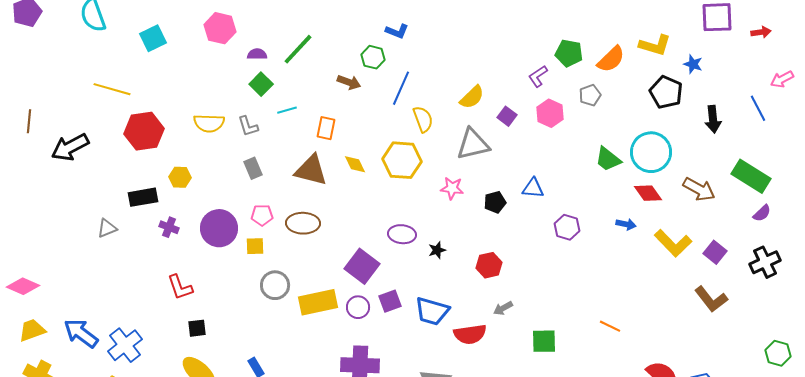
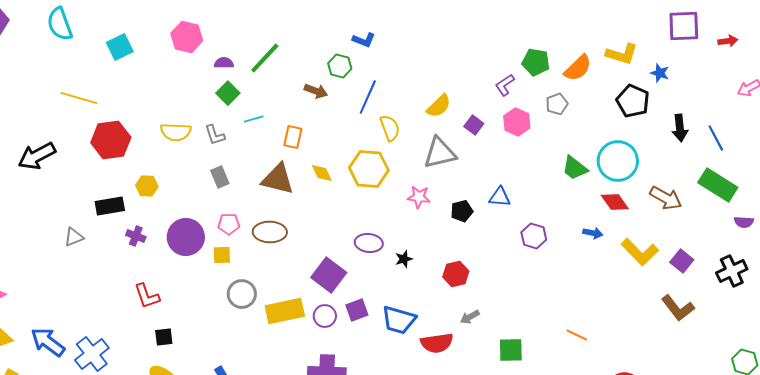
blue line: (758, 108) -> (716, 138), moved
purple semicircle: (762, 213) -> (744, 222), moved, turned 48

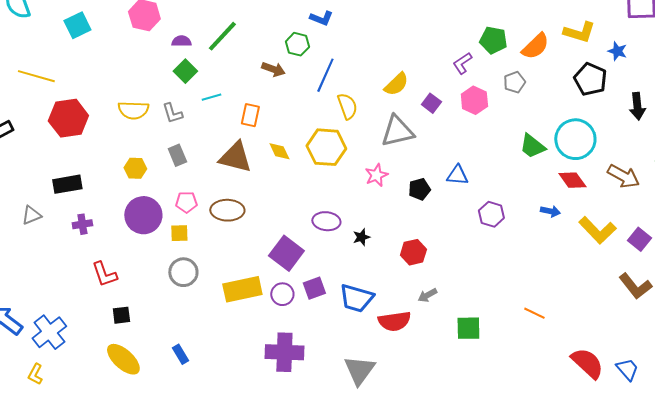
yellow hexagon: (147, 186) -> (135, 168), moved
pink star: (419, 197) -> (376, 175), turned -30
purple cross: (136, 236) -> (82, 224), moved, turned -30
gray circle: (242, 294) -> (183, 272), moved

